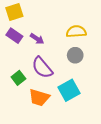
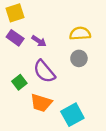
cyan square: (69, 90) -> (72, 115), moved

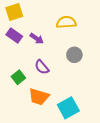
yellow semicircle: (80, 33) -> (66, 22), moved
purple semicircle: (44, 71) -> (42, 67), size x0.7

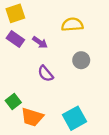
green square: (18, 77) -> (13, 101), moved
orange trapezoid: (39, 97) -> (32, 117), moved

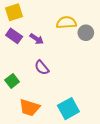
gray circle: (81, 60) -> (86, 33), moved
green square: (13, 101) -> (12, 81), moved

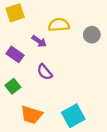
yellow semicircle: (66, 22) -> (59, 25), moved
purple rectangle: (14, 36) -> (15, 54), moved

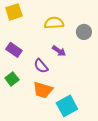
purple arrow: (39, 41) -> (59, 51), moved
orange trapezoid: (32, 115) -> (43, 90), moved

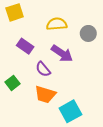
purple rectangle: (14, 50) -> (25, 46), moved
purple arrow: (59, 51) -> (62, 53), size x1.5

